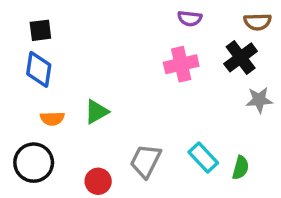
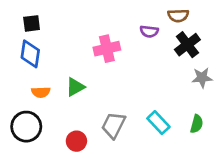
purple semicircle: (190, 18) -> (149, 31), moved
brown semicircle: (258, 22) -> (178, 16), moved
pink cross: (181, 64) -> (107, 49), moved
green semicircle: (241, 168) -> (197, 124), moved

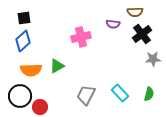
blue diamond: (30, 54) -> (23, 41), turned 40
orange semicircle: (41, 92) -> (31, 70), size x1.5
red circle: (76, 141) -> (40, 107), moved

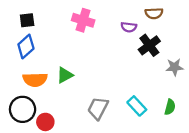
black cross: (142, 34) -> (149, 45), moved
pink cross: (81, 37) -> (83, 20), moved, turned 30

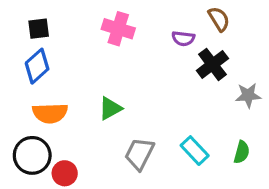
brown semicircle: (154, 13) -> (219, 19), turned -120
green triangle: (65, 75) -> (110, 108), moved

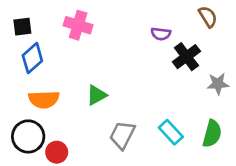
brown semicircle: (219, 19) -> (208, 17), moved
black square: (39, 29) -> (22, 27), moved
pink cross: (118, 29) -> (78, 25), moved
green semicircle: (242, 152) -> (212, 134), size x1.4

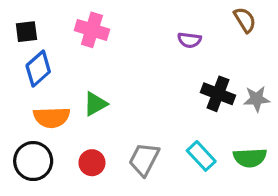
black cross: (186, 57) -> (218, 94), moved, turned -32
green triangle: (97, 95) -> (95, 104), moved
green semicircle: (212, 134) -> (250, 158), turned 72
red circle: (57, 152) -> (92, 163), moved

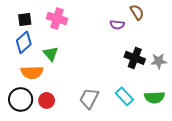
brown semicircle: (245, 20) -> (137, 12), moved
black square: (26, 32) -> (25, 19), moved
green triangle: (95, 104) -> (51, 54), moved, turned -42
red circle: (92, 163) -> (47, 100), moved

